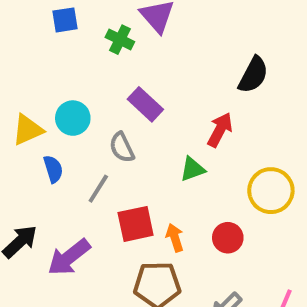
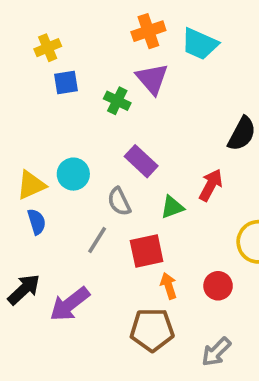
blue semicircle: (53, 169) -> (37, 222), moved
green triangle: (192, 169) -> (172, 207), moved
red square: (136, 224) -> (147, 251), moved

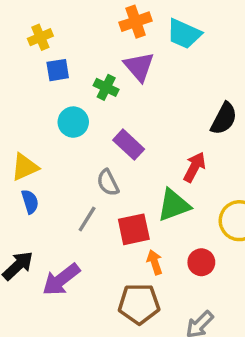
cyan circle: (73, 174) -> (73, 122), moved
green triangle: (172, 207) -> (174, 205), moved, size x1.5

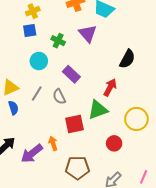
yellow cross: (40, 37) -> (33, 11), moved
purple triangle: (139, 67) -> (88, 34), moved
gray line: (87, 219) -> (37, 94), moved
orange arrow: (155, 262) -> (53, 143), moved

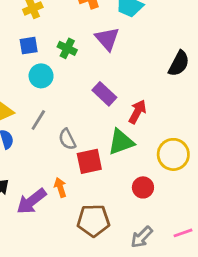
blue square: (30, 31) -> (29, 46), moved
black semicircle: (127, 59) -> (179, 63), moved
purple rectangle: (71, 74) -> (104, 94), moved
gray semicircle: (59, 97) -> (67, 139), moved
pink line: (144, 177) -> (183, 233), turned 48

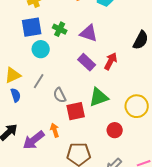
purple triangle: (107, 39) -> (89, 33), moved, turned -30
blue square: (29, 46) -> (32, 27), size x1.5
red arrow: (137, 112) -> (111, 61), moved

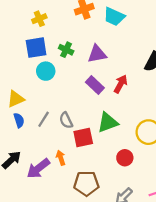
purple triangle: (89, 33) -> (97, 54), turned -30
gray line: (39, 81) -> (44, 119), moved

